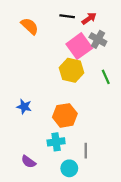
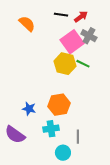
green line: (106, 77) -> (83, 64), moved, turned -40
blue star: (24, 107) -> (29, 109), moved
purple semicircle: (29, 162) -> (15, 135), moved, size x1.5

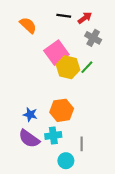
pink square: (72, 42) -> (56, 53), moved
green line: (83, 64) -> (87, 67), turned -72
purple semicircle: (15, 135) -> (29, 139), moved

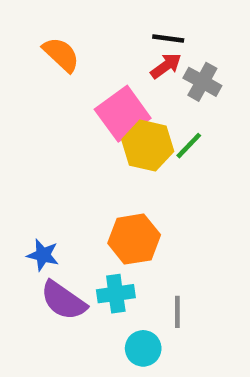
black line: (64, 16) -> (168, 39), moved
red arrow: (85, 18) -> (166, 66), moved
blue star: (30, 114) -> (43, 255), moved

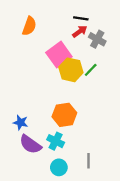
orange semicircle: (61, 54) -> (29, 26), turned 66
cyan cross: (116, 294) -> (56, 141), turned 35
gray line: (177, 312) -> (88, 161), moved
cyan circle: (143, 348) -> (59, 167), moved

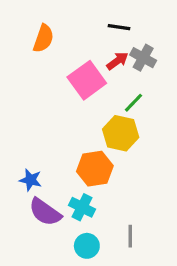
red arrow: (80, 32) -> (117, 61), moved
yellow hexagon: (71, 70) -> (121, 133), moved

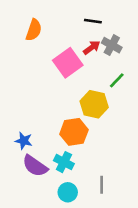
green line: (133, 103) -> (117, 80), moved

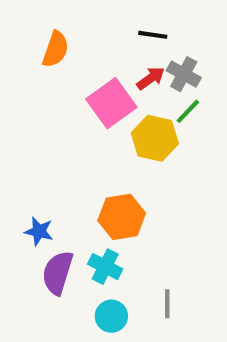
green line: (117, 80) -> (188, 111), moved
yellow hexagon: (94, 104) -> (155, 138), moved
purple semicircle: (35, 166) -> (58, 273), turned 72

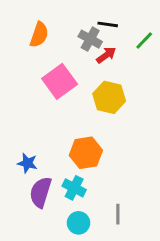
gray cross: (184, 74) -> (90, 39), moved
pink square: (111, 103) -> (60, 81), moved
green line: (188, 111) -> (144, 41), moved

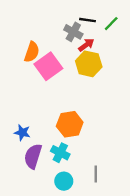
orange semicircle: (39, 35) -> (32, 52), moved
green line: (144, 41) -> (111, 24), moved
yellow hexagon: (109, 97) -> (89, 64), moved

